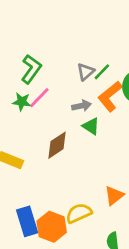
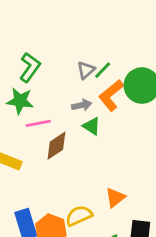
pink line: (39, 98) -> (38, 123), moved, turned 35
green star: (22, 102) -> (20, 101), size x1.4

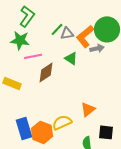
gray triangle: (86, 70) -> (67, 33), moved, turned 32
green line: (103, 70) -> (57, 29), moved
gray arrow: (82, 105) -> (97, 48), moved

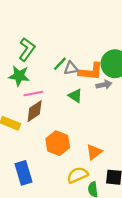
orange L-shape: (85, 36) -> (91, 71), turned -135
brown diamond: (46, 72) -> (35, 111), moved
yellow semicircle: (62, 122) -> (77, 175), moved
orange hexagon: (42, 132) -> (58, 143), moved

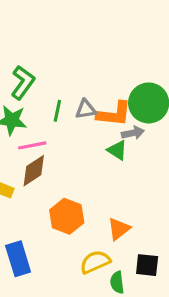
green line: (60, 64) -> (57, 111), moved, turned -32
green triangle: (75, 96) -> (117, 150), moved

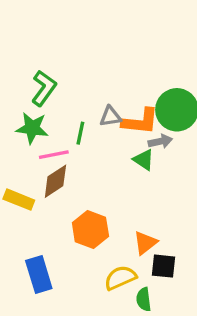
green line: (57, 111) -> (80, 133), moved
black square: (147, 265) -> (164, 266), moved

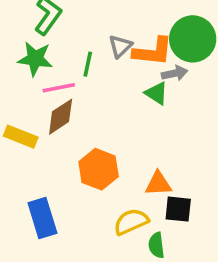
gray triangle: (110, 116) -> (120, 46), turned -35
orange triangle: (145, 243) -> (158, 184), turned 35

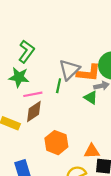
gray triangle: (120, 46) -> (69, 70), size x1.5
green line: (88, 64) -> (59, 86), moved

